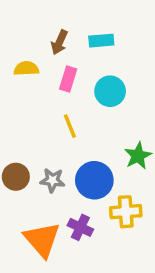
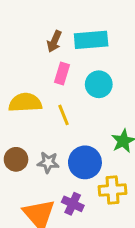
cyan rectangle: (101, 41) -> (91, 40), size x1.5
yellow semicircle: (26, 69) -> (25, 103), moved, size x1.5

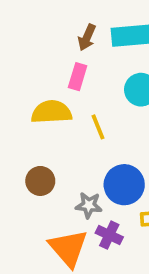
pink rectangle: (62, 74) -> (78, 77), moved
gray star: (48, 162) -> (89, 205), moved

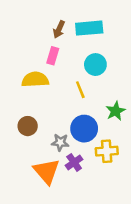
yellow line: (98, 127) -> (80, 90), moved
purple cross: (109, 235) -> (74, 162), turned 30

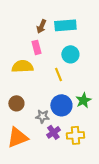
pink rectangle: (53, 56) -> (36, 47), turned -32
green star: (116, 111) -> (83, 100), moved
yellow cross: (107, 151) -> (75, 135), moved
orange triangle: (46, 171) -> (17, 137), moved, turned 50

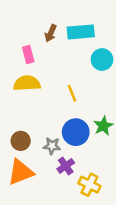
pink rectangle: (36, 47) -> (28, 54), moved
cyan circle: (70, 54) -> (102, 60), moved
brown circle: (16, 103) -> (21, 141), moved
yellow cross: (75, 135) -> (89, 185), moved, turned 30

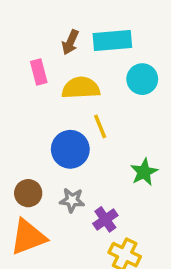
yellow semicircle: (27, 83) -> (81, 88), moved
blue circle: (76, 132) -> (70, 149), moved
purple cross: (66, 166) -> (105, 219), moved

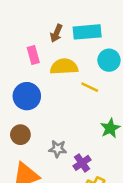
yellow line: (100, 126) -> (90, 87), moved, turned -42
blue circle: (70, 149) -> (27, 96), moved
brown circle: (28, 193) -> (20, 135), moved

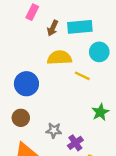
pink rectangle: (33, 55) -> (32, 12), moved, turned 42

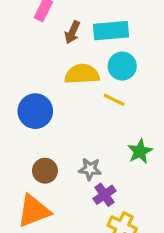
cyan circle: (99, 52) -> (122, 66), moved
brown circle: (21, 118) -> (45, 171), moved
gray star: (54, 130) -> (90, 169), moved

